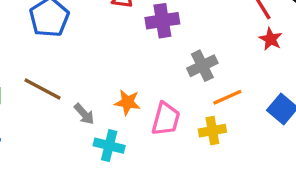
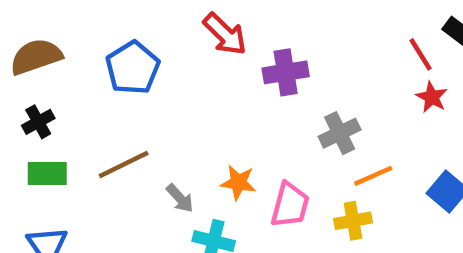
brown line: (43, 89) -> (124, 165), turned -54

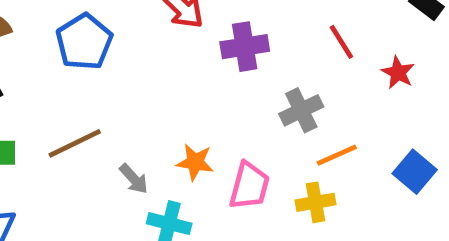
red line: (420, 54) -> (341, 42), moved

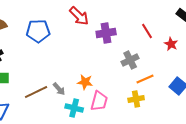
blue pentagon: (84, 42) -> (38, 31), turned 30
brown line: (75, 143) -> (36, 92), moved
pink trapezoid: (249, 186) -> (99, 101), moved

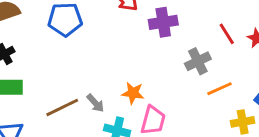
red line: (147, 31) -> (227, 34), moved
yellow cross: (136, 99) -> (243, 122), moved

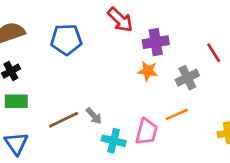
orange line: (220, 89) -> (177, 114), moved
orange star: (133, 93) -> (148, 71), moved

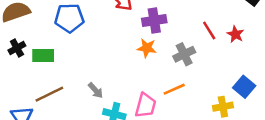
green rectangle: (16, 101) -> (43, 55), moved
brown line: (64, 120) -> (49, 94), moved

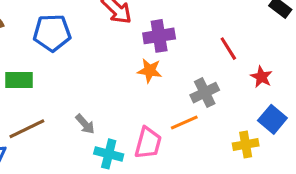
red star: (235, 34) -> (261, 77), moved
gray cross: (184, 54) -> (205, 93), moved

